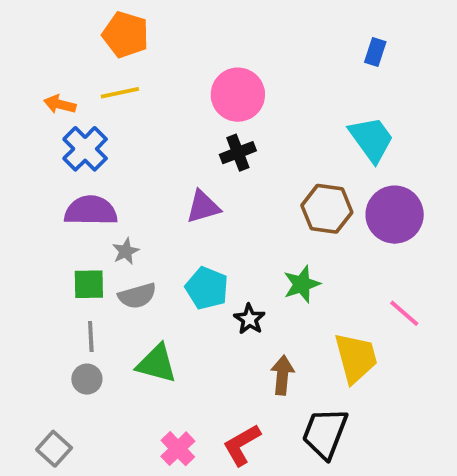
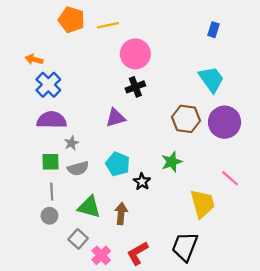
yellow line: (120, 93) -> (108, 25), moved
brown arrow: (282, 375) -> (121, 214), moved
gray square: (54, 449) -> (78, 239), moved

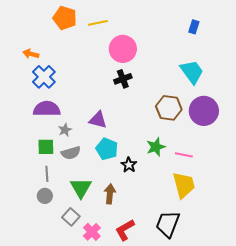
purple triangle: (116, 118) -> (98, 120), moved, turned 30
pink line: (230, 178) -> (184, 155), moved, turned -30
green triangle: (89, 207) -> (81, 188), turned 45

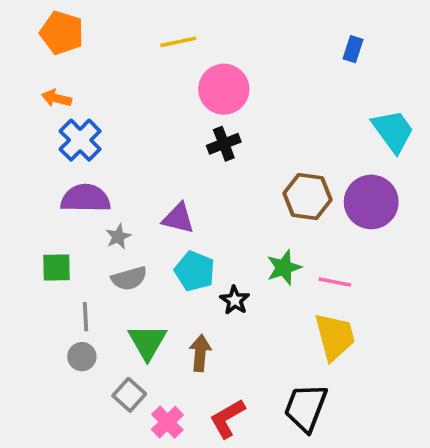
orange pentagon: (65, 18) -> (62, 33), moved
cyan trapezoid: (192, 72) -> (393, 131), moved
green square: (46, 147) -> (56, 267), moved

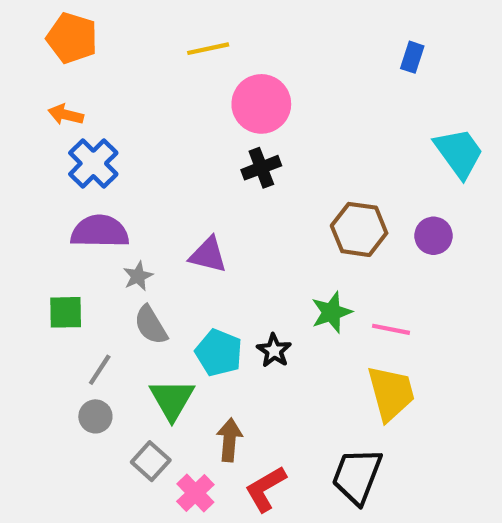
purple circle: (371, 202) -> (433, 236), size x0.6
cyan pentagon: (195, 271) -> (219, 353), moved
gray semicircle: (129, 278) -> (151, 325), turned 75
gray line: (86, 317) -> (100, 370), turned 36
brown arrow: (200, 353) -> (229, 440), moved

